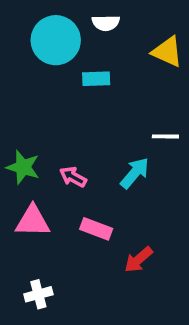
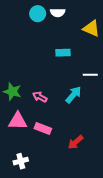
cyan circle: (56, 40) -> (38, 14), moved, size x0.6
cyan rectangle: (96, 79) -> (63, 53), moved
pink rectangle: (96, 229) -> (43, 128), moved

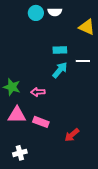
white line: (90, 75) -> (83, 61), moved
cyan arrow: (73, 95) -> (60, 70), moved
pink arrow: (40, 97) -> (38, 92), turned -32

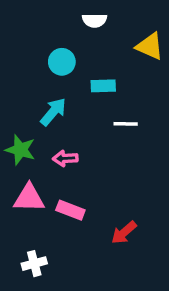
cyan circle: (36, 13) -> (62, 62), moved
white line: (83, 61) -> (126, 124), moved
cyan arrow: (60, 70) -> (53, 112), moved

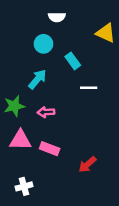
white semicircle: (95, 20) -> (57, 17), moved
cyan rectangle: (103, 86) -> (73, 61), turned 56
green star: (20, 150) -> (14, 106), turned -30

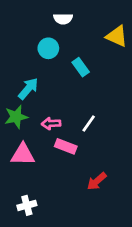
cyan arrow: (37, 79) -> (28, 89), moved
white line: (89, 88) -> (89, 124), moved, turned -56
pink rectangle: (50, 149) -> (66, 146), moved

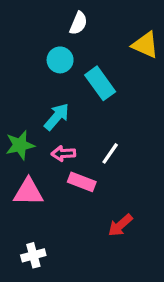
white semicircle: (63, 19) -> (78, 23), turned -66
cyan rectangle: (81, 67) -> (100, 83), size x1.4
cyan arrow: (28, 89) -> (57, 117), moved

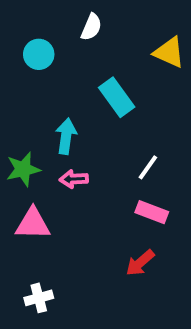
cyan circle: (60, 60) -> (39, 54), moved
cyan arrow: (57, 117) -> (66, 136), turned -32
white line: (110, 153) -> (148, 167), moved
pink rectangle: (82, 182) -> (152, 212), moved

